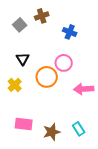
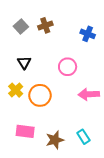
brown cross: (42, 16) -> (45, 25), moved
blue cross: (70, 32) -> (88, 34), moved
orange circle: (47, 77) -> (40, 95), moved

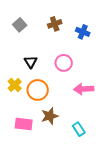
brown cross: (45, 25) -> (55, 24), moved
black triangle: (24, 63) -> (31, 62), moved
brown star: (55, 140) -> (50, 116), moved

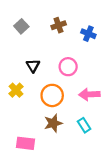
orange circle: (38, 90) -> (52, 95), moved
pink rectangle: (24, 124) -> (26, 143), moved
cyan rectangle: (79, 129) -> (84, 125), moved

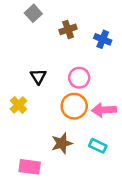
gray square: (21, 26) -> (33, 13), moved
orange circle: (52, 95) -> (74, 106), moved
cyan rectangle: (84, 125) -> (98, 146), turned -32

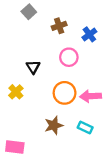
blue cross: (103, 39) -> (89, 34), turned 32
pink circle: (79, 78) -> (69, 57), moved
pink rectangle: (30, 167) -> (15, 147), moved

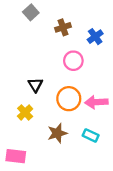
black triangle: (33, 67) -> (35, 85), moved
yellow cross: (16, 92) -> (25, 112), moved

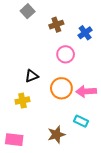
black triangle: (35, 85) -> (32, 76), turned 40
yellow cross: (25, 112) -> (22, 101), turned 32
brown star: (57, 133) -> (56, 135), moved

